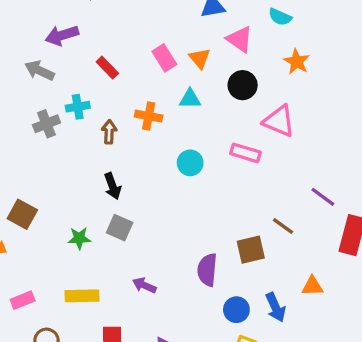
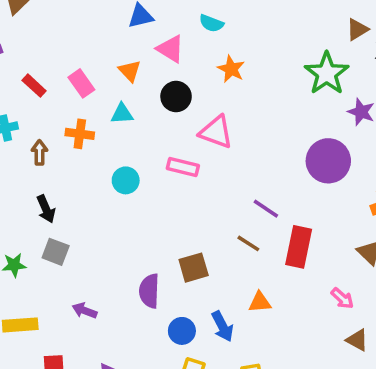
pink rectangle: (164, 58) -> (81, 83), moved
brown line: (283, 226) -> (248, 243), moved

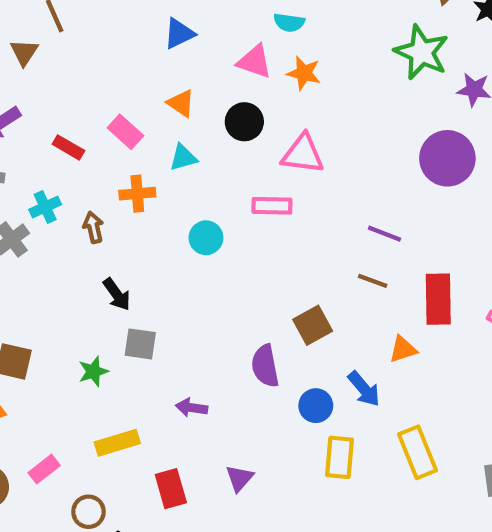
cyan semicircle: (211, 23) -> (289, 22), moved
pink triangle: (170, 49) -> (255, 62), moved
red rectangle: (299, 247) -> (438, 299), moved

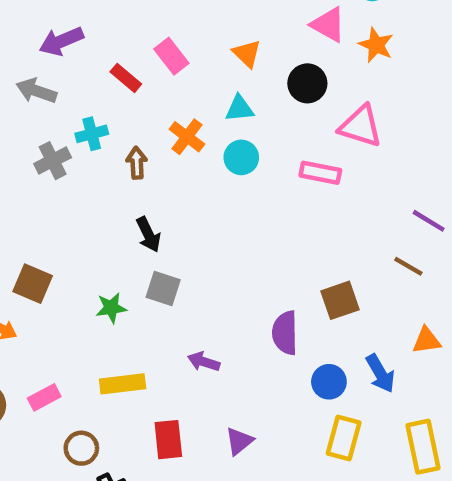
pink rectangle: (125, 132) -> (171, 56), moved
orange cross: (137, 194) -> (187, 137), turned 32
cyan circle: (206, 238) -> (241, 157), moved

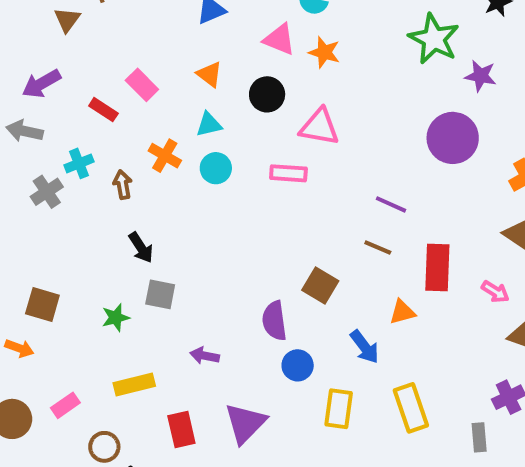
brown square: (340, 300) -> (320, 286), turned -33
blue circle: (329, 382) -> (298, 365), moved
purple triangle: (239, 441) -> (245, 423), size x1.6

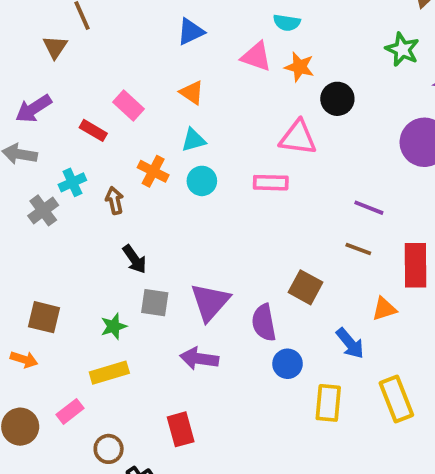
green star: (434, 39) -> (402, 49), size x0.7
black circle: (267, 94) -> (337, 99), moved
purple arrow: (205, 356) -> (199, 359), size x1.4
yellow rectangle: (134, 385) -> (109, 373), moved
purple triangle: (245, 423) -> (210, 302), moved

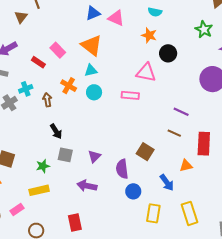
cyan semicircle: (287, 23) -> (155, 12), moved
pink triangle: (256, 57) -> (116, 18), moved
orange triangle: (192, 93) -> (92, 45), size x1.6
purple triangle: (210, 302) -> (94, 156), size x0.6

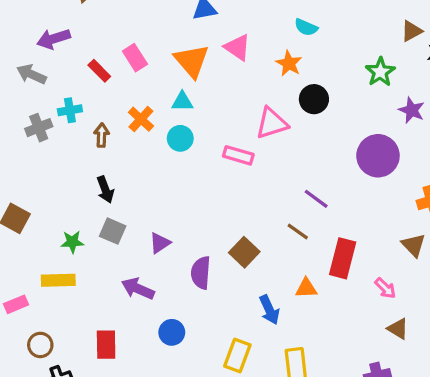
pink triangle: (116, 18) -> (237, 47), moved
pink triangle: (146, 73) -> (272, 123), turned -40
blue circle: (133, 191) -> (172, 332), moved

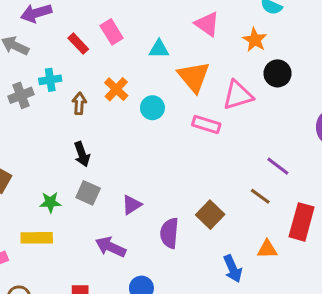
orange triangle: (192, 61) -> (194, 77), moved
cyan triangle: (182, 102) -> (159, 49), moved

